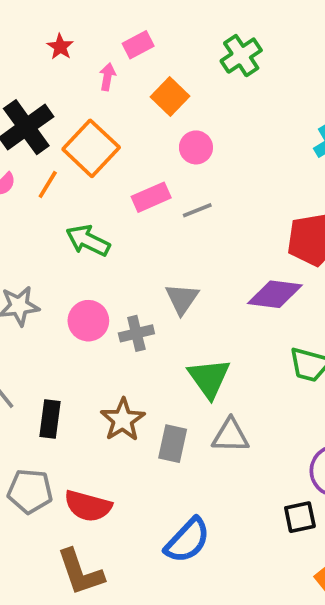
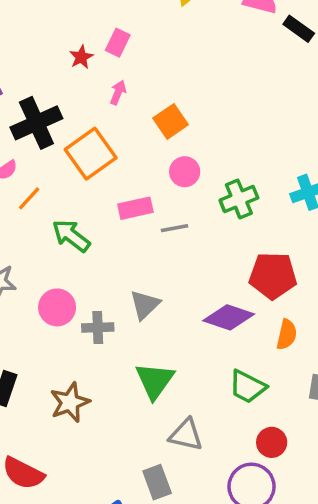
pink rectangle: (138, 45) -> (118, 43), moved, turned -48
green cross: (241, 56) -> (239, 199), moved
orange line: (48, 184) -> (29, 198), moved
gray triangle: (230, 436) -> (186, 435), moved
gray rectangle: (173, 444) -> (157, 482), moved, turned -44

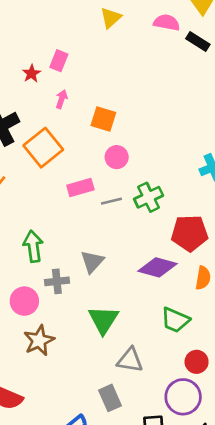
orange square: (171, 121) -> (103, 119), turned -35
green cross: (239, 199) -> (149, 197), moved
green arrow: (71, 236) -> (33, 246), moved, turned 48
pink circle: (57, 307) -> (24, 301), moved

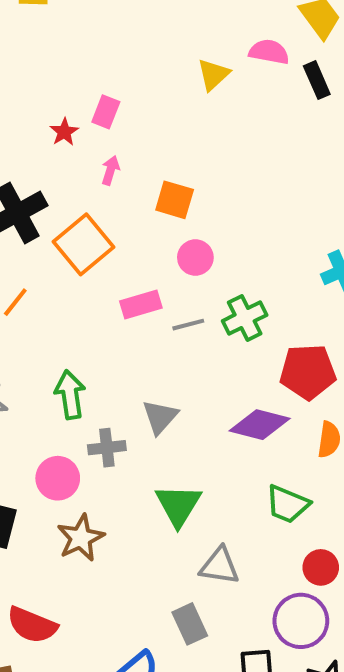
yellow triangle: (111, 18) -> (213, 75), moved
black rectangle: (198, 41) -> (317, 80), turned 35

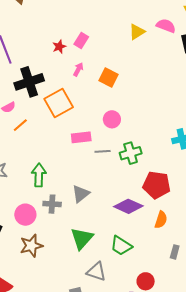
orange square: (175, 200) -> (109, 77), moved
green trapezoid: (288, 504) -> (121, 246), moved

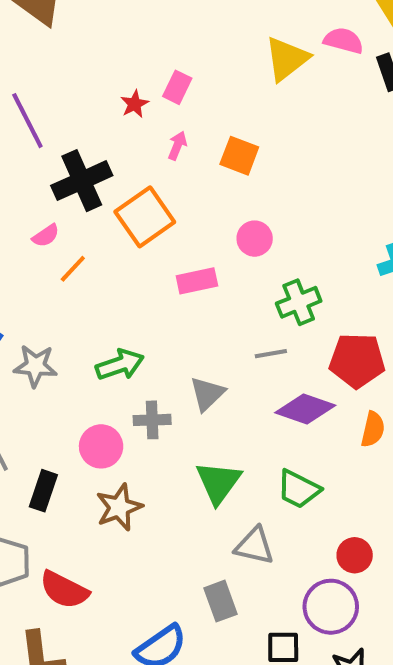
yellow triangle: (137, 32) -> (287, 59), size x1.4
gray line: (103, 151) -> (271, 354), moved
green arrow: (39, 175) -> (120, 365), turned 75

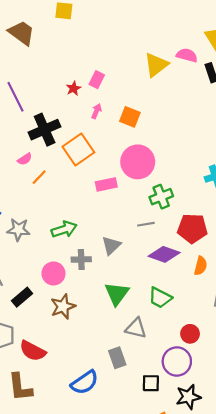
pink circle: (255, 239) -> (138, 162), size x1.8
black rectangle: (43, 491) -> (22, 297), turned 30

